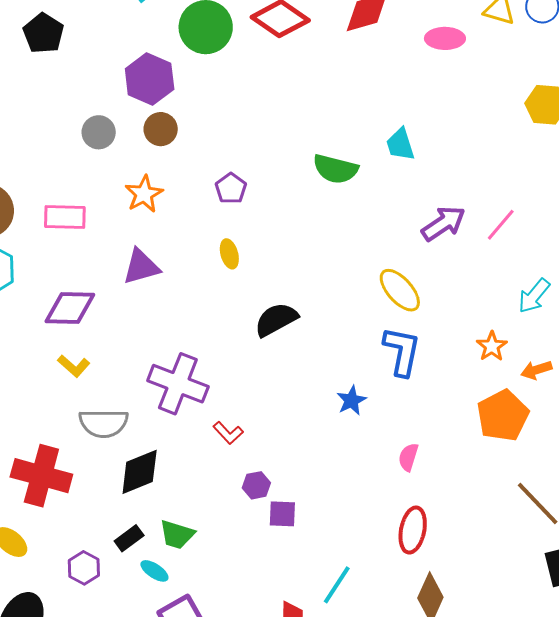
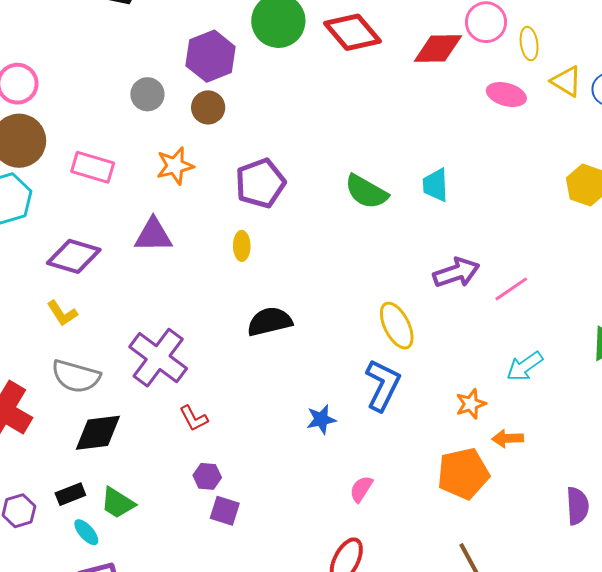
purple pentagon: (231, 188) -> (260, 183), size x1.6

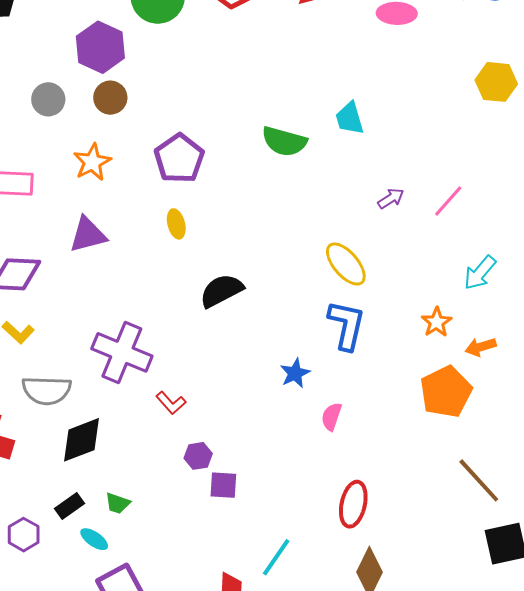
purple arrow: (456, 273) -> (391, 198), size x0.6
pink semicircle: (361, 489) -> (331, 417), moved
green trapezoid: (118, 503) -> (117, 503), size x0.7

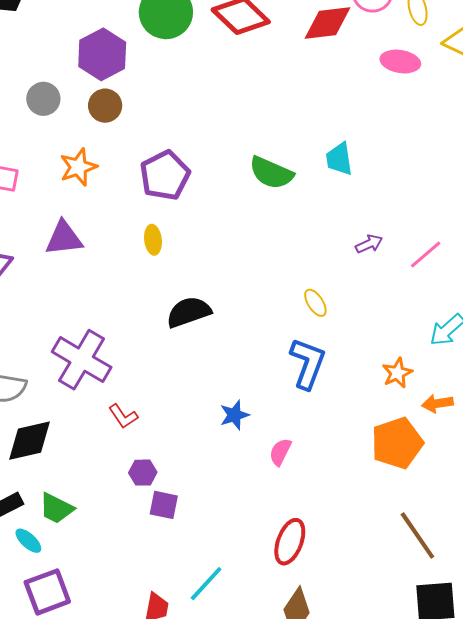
yellow ellipse: (346, 264) -> (315, 303), size x0.6
blue star: (295, 373) -> (234, 415), moved
green trapezoid: (117, 503) -> (56, 508), size x1.4

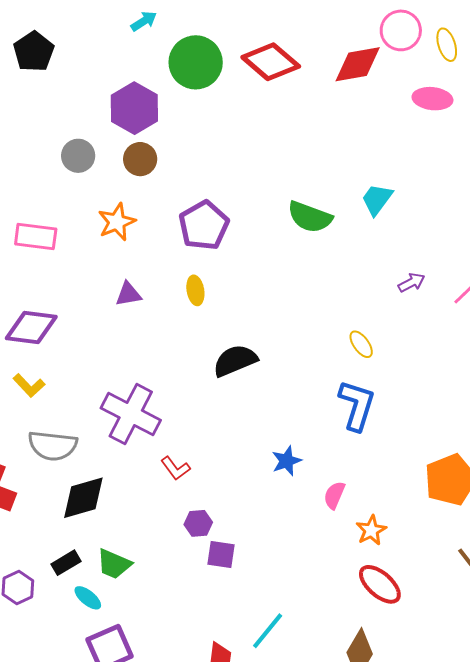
cyan trapezoid: (339, 159) -> (377, 199), turned 48
purple triangle: (64, 238) -> (128, 294), moved, size x0.7
orange star: (397, 373) -> (371, 530), moved
red ellipse: (290, 542) -> (380, 584), moved, turned -66

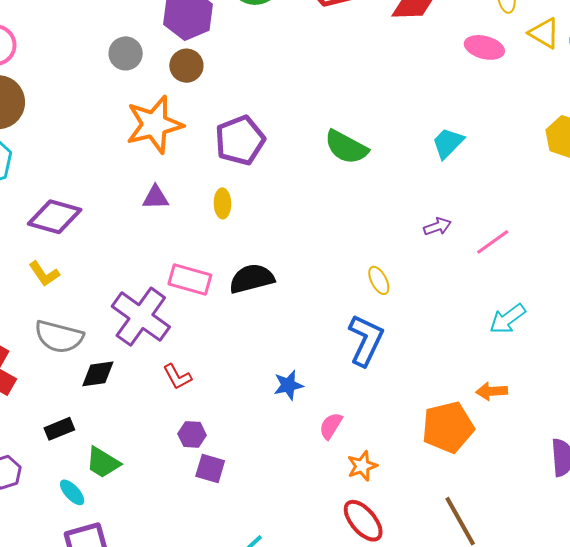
cyan trapezoid: (377, 199) -> (448, 143), moved
orange star: (117, 222) -> (154, 125), size x1.5
pink rectangle: (36, 237) -> (190, 279), moved
black diamond: (83, 498) -> (98, 374), moved, size x0.7
black rectangle: (66, 563) -> (59, 429), moved

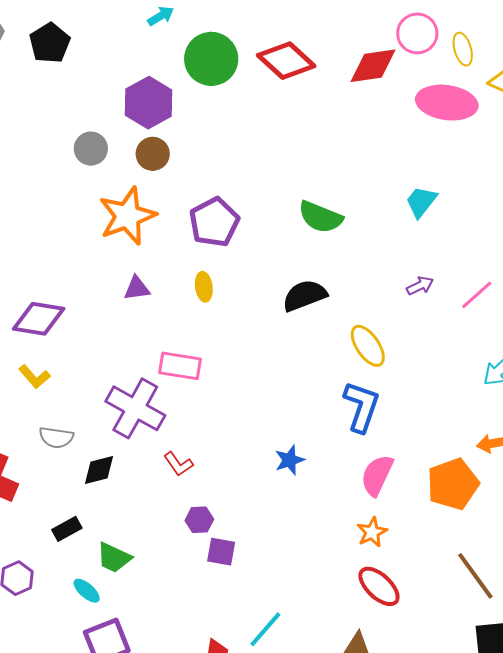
pink ellipse: (484, 47) -> (447, 103), size x1.5
black semicircle: (252, 279) -> (305, 295), moved
yellow ellipse: (379, 280) -> (368, 346), size x1.5
gray semicircle: (59, 337) -> (56, 437), size x0.7
pink semicircle: (331, 426) -> (377, 475), moved, size x1.5

